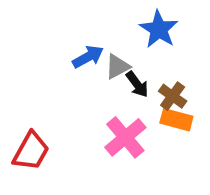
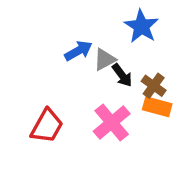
red trapezoid: (31, 151) -> (47, 126), moved

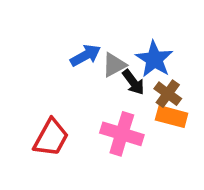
blue star: (141, 26) -> (154, 59), moved
pink cross: (112, 123) -> (122, 134), turned -33

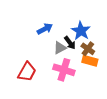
gray triangle: (114, 65) -> (60, 48), moved

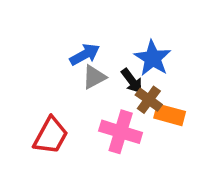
gray triangle: (60, 48) -> (94, 77), moved
brown cross: (88, 49) -> (149, 100), moved

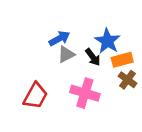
brown cross: (149, 100) -> (127, 80), moved
orange rectangle: (170, 115) -> (122, 60), moved, turned -30

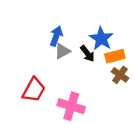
blue arrow: (59, 38) -> (56, 36), turned -42
pink cross: (85, 93) -> (71, 106), moved

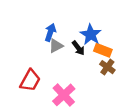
orange rectangle: (115, 56) -> (103, 50), turned 36
pink cross: (71, 106) -> (64, 95), turned 30

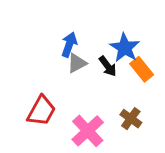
orange rectangle: (103, 50) -> (142, 69), turned 30
brown cross: (107, 67) -> (131, 119), moved

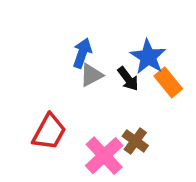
brown cross: (131, 119) -> (135, 141), moved

